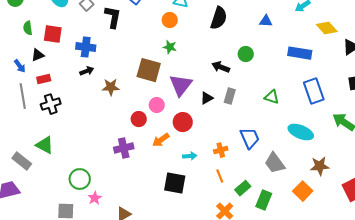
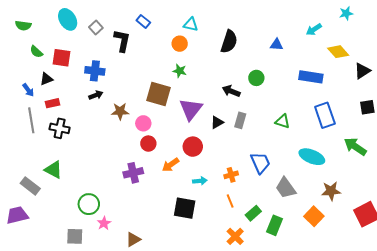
green semicircle: (28, 28) -> (36, 52), turned -40
black cross: (51, 104) -> (60, 128), turned 30
pink circle: (157, 105) -> (143, 123), moved

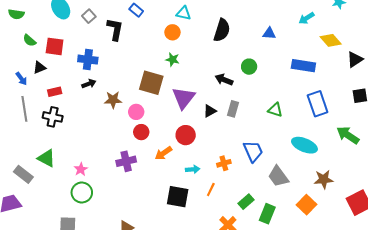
red rectangle: (52, 103) -> (55, 92), moved
orange line: (230, 201) -> (211, 189), moved, turned 48
pink star: (104, 223) -> (81, 169), moved

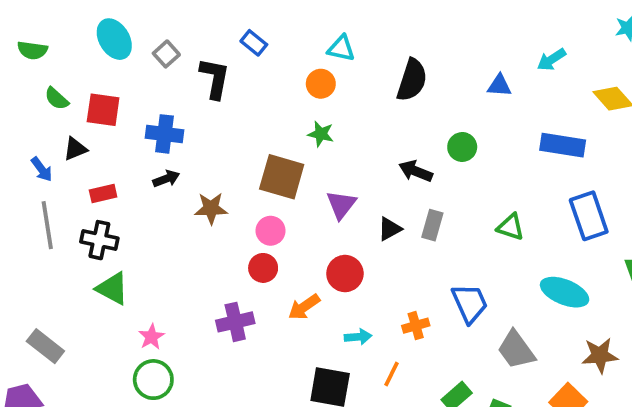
cyan arrow: (306, 18) -> (551, 60), moved
purple triangle: (184, 98) -> (341, 205), size x0.7
pink circle: (136, 112) -> (271, 231), moved
green triangle: (47, 158) -> (112, 288), moved

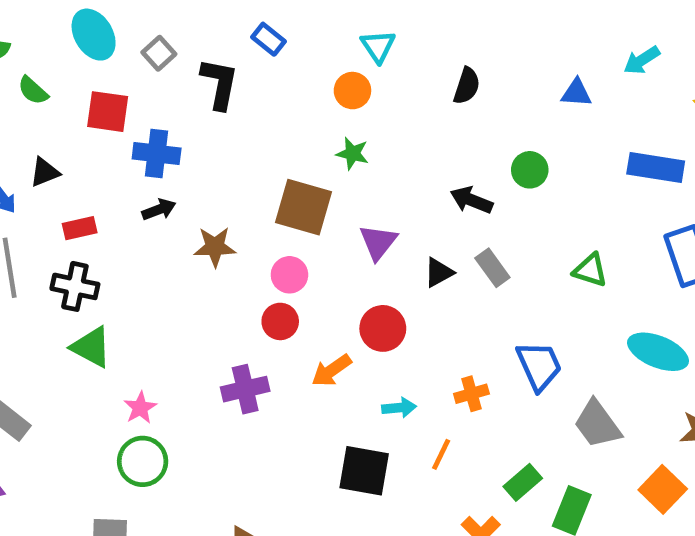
cyan triangle: (341, 48) -> (378, 46), turned 44
black semicircle: (412, 80) -> (467, 86), size x0.7
green semicircle: (57, 99) -> (33, 91), moved
red square: (103, 110) -> (108, 112), moved
gray rectangle: (432, 225) -> (492, 268), turned -52

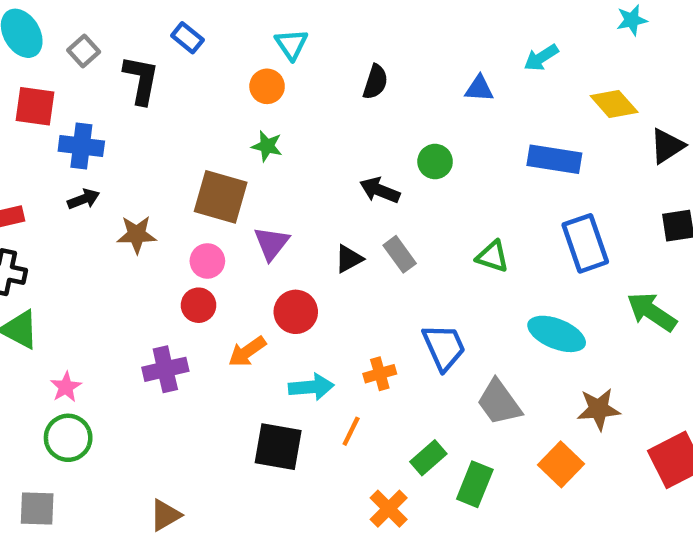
purple triangle: (378, 242) -> (271, 243), moved
cyan arrow: (399, 408) -> (311, 387), size x1.4

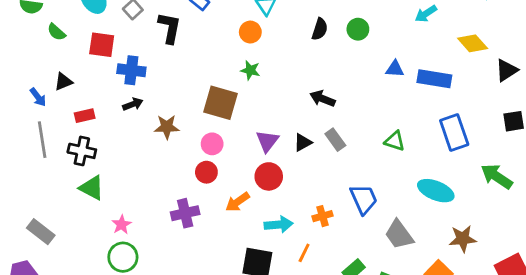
blue triangle: (479, 89) -> (395, 69), moved
green circle: (435, 162) -> (358, 29), moved
purple triangle: (271, 243) -> (267, 141), moved

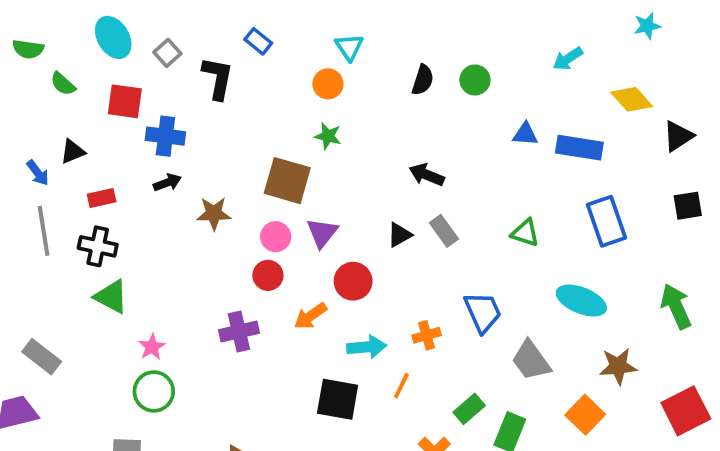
purple triangle: (267, 141) -> (322, 233), moved
green arrow: (497, 176) -> (676, 306), moved, turned 32

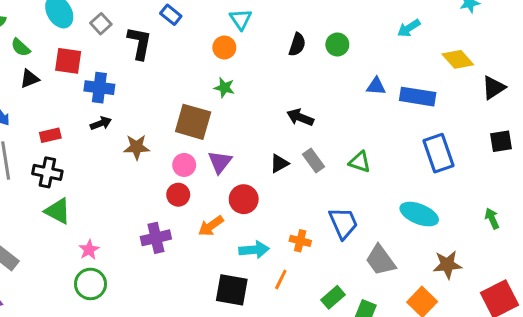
black triangle: (73, 152) -> (29, 79), moved
green triangle: (525, 233) -> (360, 162), moved
green arrow: (676, 306) -> (492, 219), size x0.6
orange cross: (427, 335) -> (300, 241), turned 30

